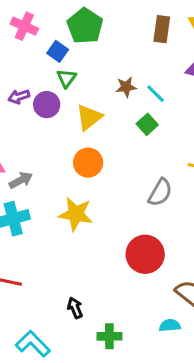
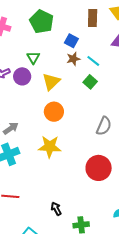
blue square: (58, 51) -> (71, 41), moved

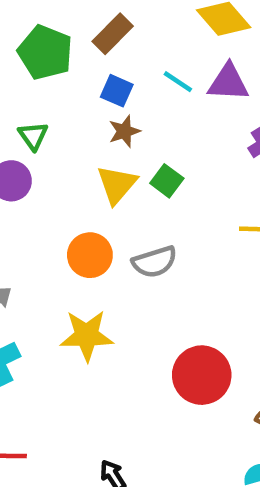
brown rectangle: (93, 18) -> (113, 34), moved, turned 48
cyan line: (93, 61) -> (178, 82), moved
yellow triangle: (51, 82) -> (117, 185), moved
gray semicircle: (104, 126) -> (154, 262), moved, turned 54

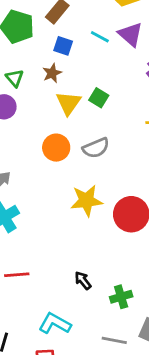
purple triangle: (228, 82) -> (131, 34), turned 44
brown star: (124, 131) -> (52, 73), moved
yellow star: (87, 335) -> (86, 201), moved

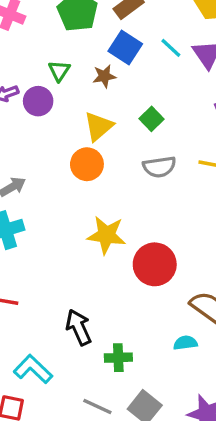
blue square: (63, 46) -> (125, 48), size x1.4
yellow triangle: (68, 103) -> (99, 126), moved
gray semicircle: (96, 148) -> (159, 167), moved
black arrow: (83, 281) -> (79, 327), size x1.5

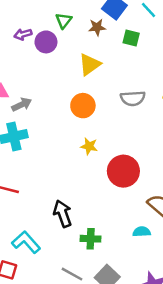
green square: (151, 119) -> (131, 38), moved, turned -36
orange circle: (87, 164) -> (83, 106), moved
yellow star: (106, 235) -> (89, 146), size x0.6

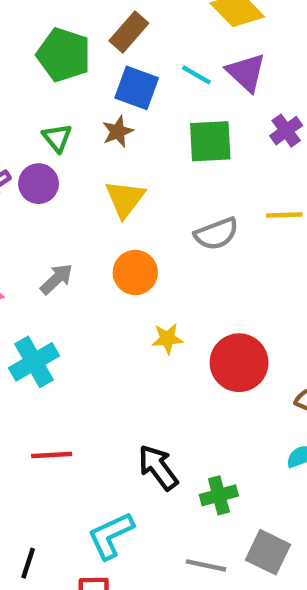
green square: (131, 38) -> (210, 141), moved, size x1.5
gray arrow: (22, 105) -> (56, 279), moved
cyan L-shape: (26, 242) -> (111, 536), turned -56

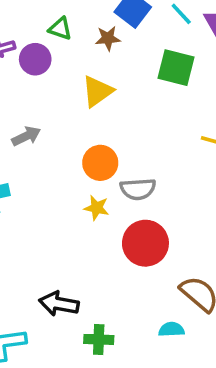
green triangle: (57, 138) -> (60, 29), turned -50
gray semicircle: (216, 234) -> (138, 189), moved
orange circle: (135, 272) -> (100, 163), moved
black arrow: (158, 467) -> (59, 304), turned -60

